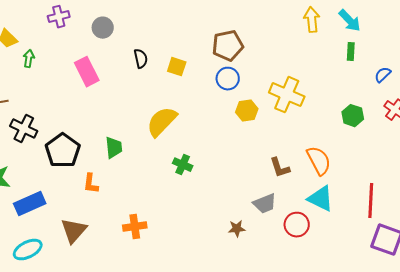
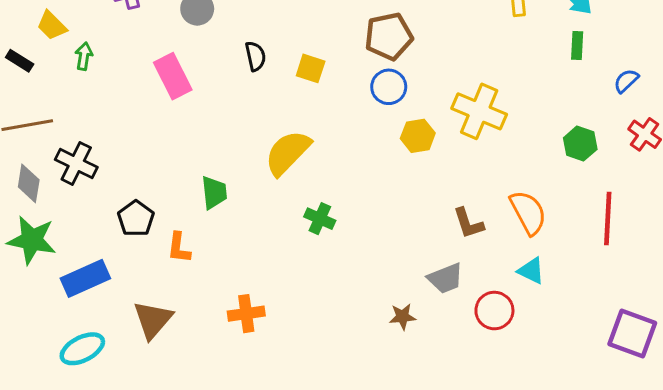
black pentagon: (63, 151) -> (136, 219), moved, size x0.7
cyan triangle: (321, 199) -> (531, 271), size x0.7
red line: (371, 201) -> (608, 219), moved

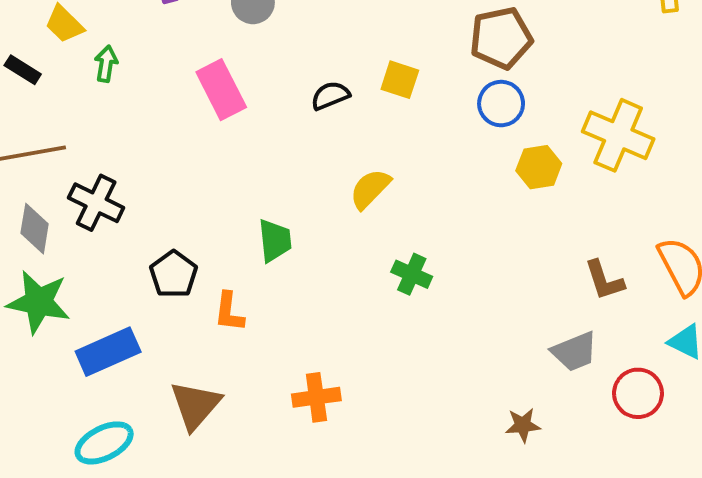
black semicircle: (255, 56) -> (330, 96), moved, turned -100
yellow semicircle: (288, 153) -> (370, 189), size x0.7
brown star: (403, 317) -> (523, 425), moved

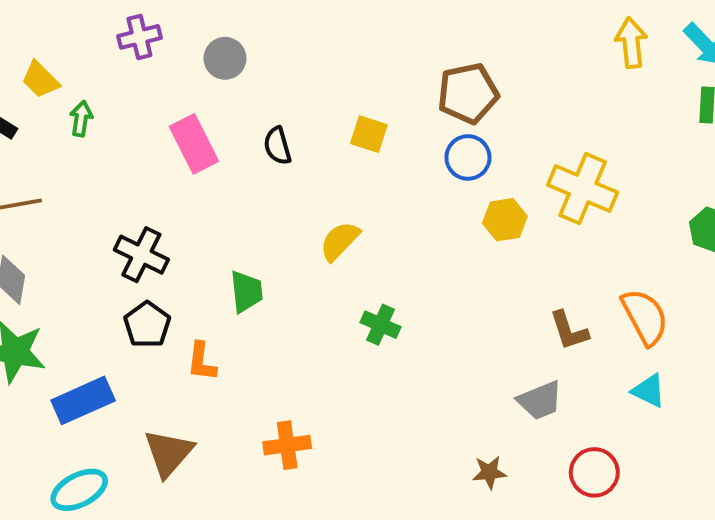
black semicircle: (330, 96) -> (277, 146), moved, turned -84
black cross: (96, 203) -> (141, 255), moved
red circle: (638, 393) -> (594, 472), moved

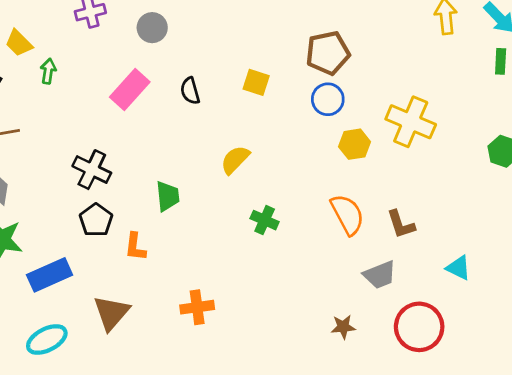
pink rectangle: (194, 144) -> (130, 89), turned 69
orange semicircle: (645, 317) -> (347, 214), moved
red circle: (594, 472) -> (419, 327), size x1.4

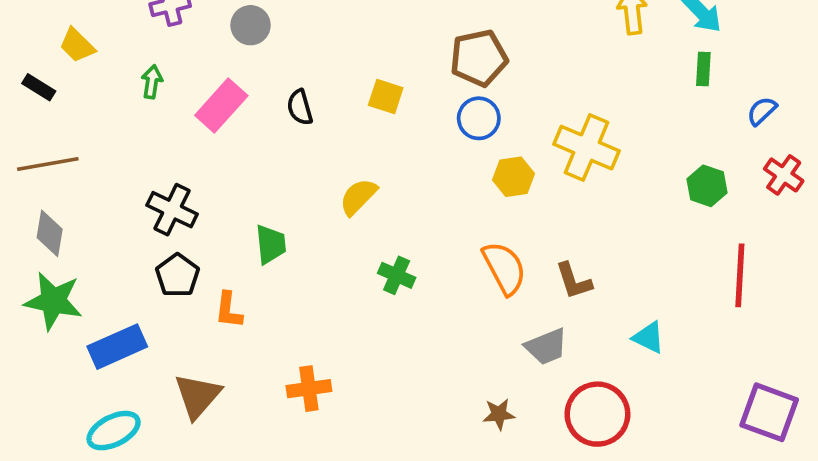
green arrow: (48, 71) -> (152, 82), moved

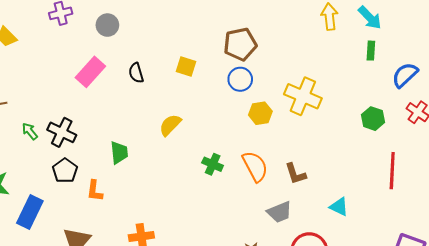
green arrow: (152, 82) -> (30, 131), moved, turned -48
blue semicircle: (762, 111) -> (405, 75), size x1.5
green cross: (397, 275) -> (213, 164), moved
blue rectangle: (117, 347) -> (30, 212), turned -40

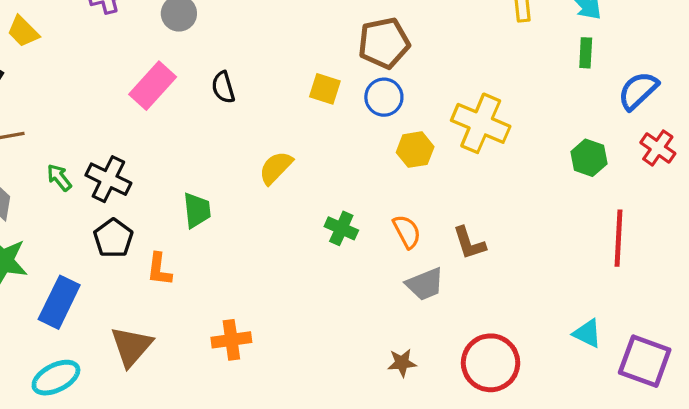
yellow square: (186, 66) -> (325, 89), moved
orange semicircle: (255, 166) -> (407, 232), size x0.7
cyan triangle: (339, 207) -> (587, 333), moved
gray trapezoid: (280, 212) -> (425, 284), moved

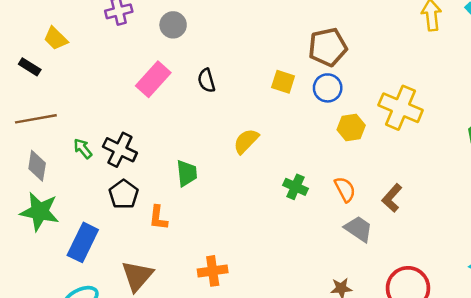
brown L-shape: (469, 243) -> (392, 198), turned 60
gray trapezoid: (425, 284) -> (359, 229), turned -124

